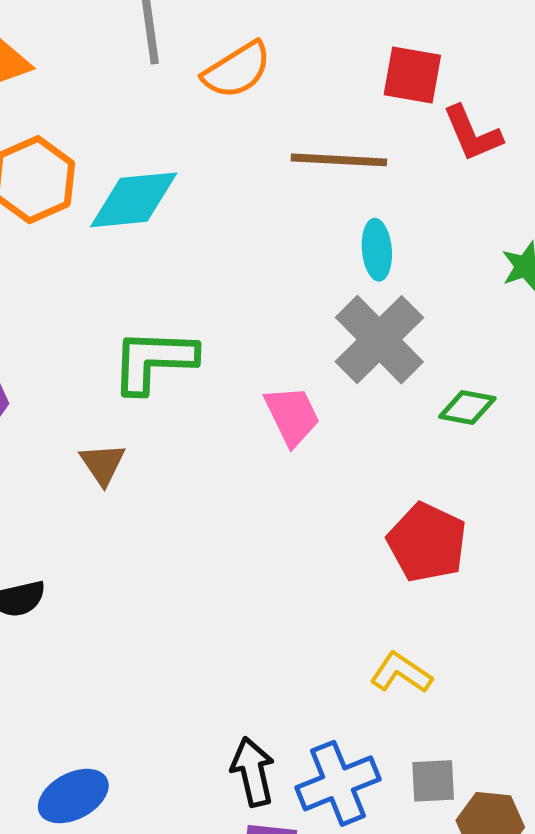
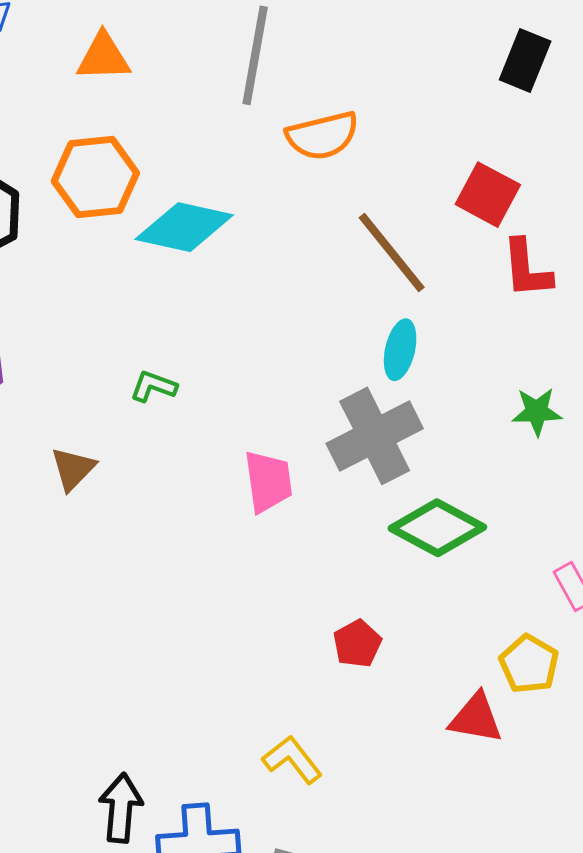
brown line: (339, 160) -> (392, 253), turned 30
green L-shape: (154, 361) -> (153, 386), size x0.5
green diamond: (467, 407) -> (437, 528), size x1.6
red pentagon: (427, 542) -> (357, 644), size x0.6

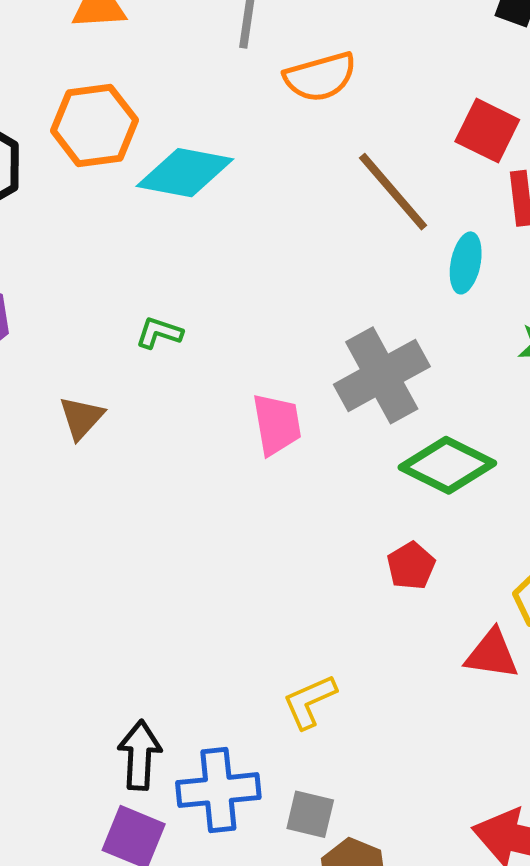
cyan ellipse: (400, 350) -> (466, 263), moved
red pentagon: (357, 644) -> (411, 566), moved
yellow L-shape: (292, 760) -> (310, 702), turned -74

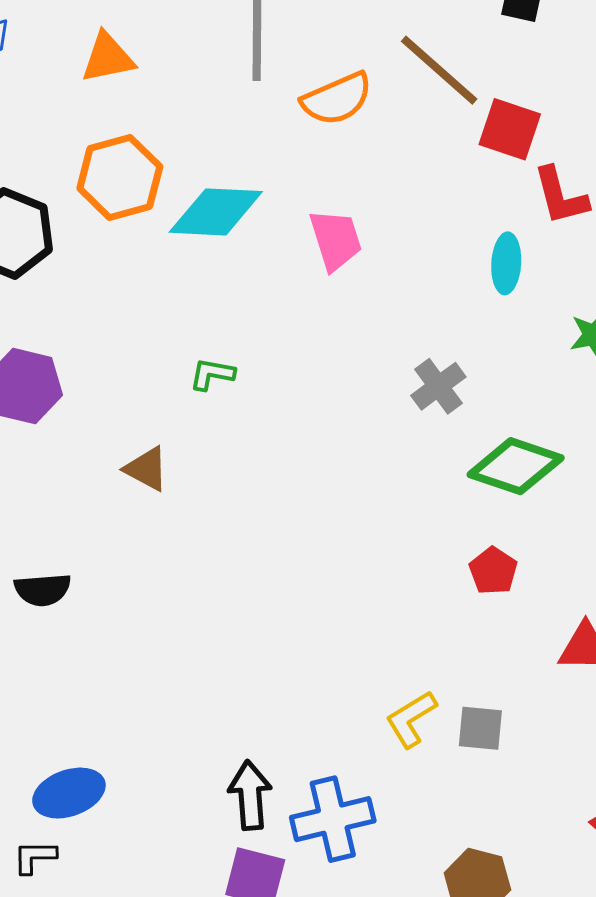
brown line: (393, 192) -> (439, 70), moved
gray cross: (382, 375) -> (438, 386), size x0.6
brown triangle: (81, 418) -> (146, 469), turned -36
pink trapezoid: (277, 424) -> (336, 240), moved
gray square: (310, 814) -> (480, 728), moved

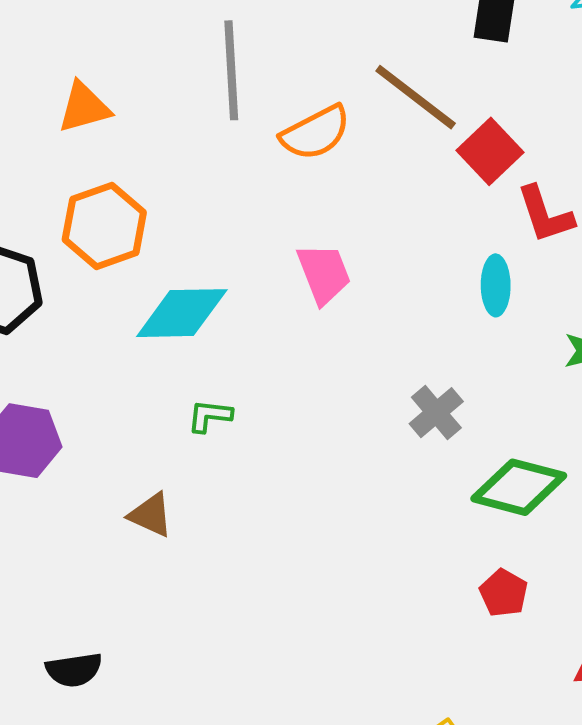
red square: (510, 129) -> (490, 151), turned 32
cyan diamond: (216, 212) -> (182, 313), moved
black semicircle: (43, 590) -> (74, 670), moved

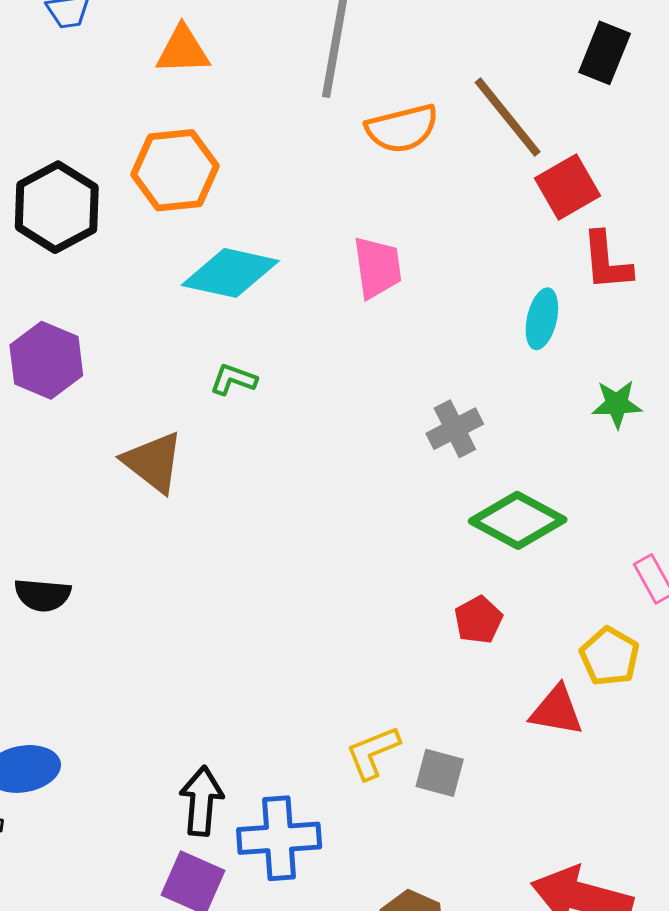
brown triangle: (151, 515) -> (153, 462), size x1.4

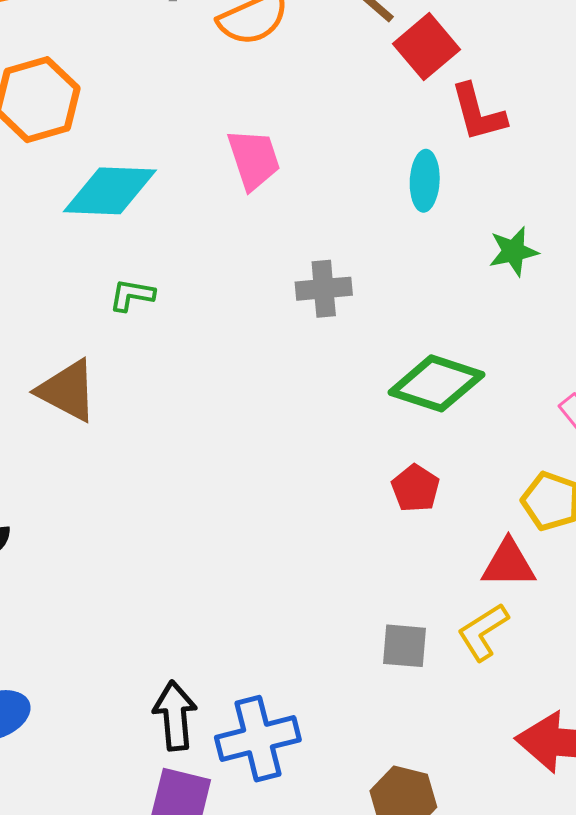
gray cross: (455, 429) -> (324, 289), moved, turned 32
yellow L-shape: (373, 752) -> (483, 632), moved

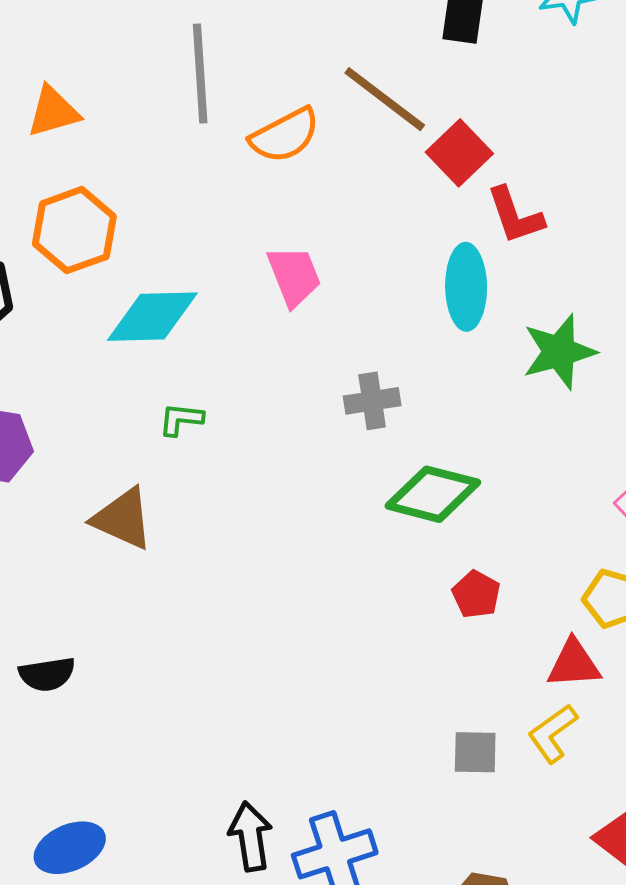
cyan ellipse: (425, 181) -> (466, 287), size x1.4
green star: (513, 251) -> (559, 352), size x1.5
green diamond: (436, 383) -> (433, 494), moved

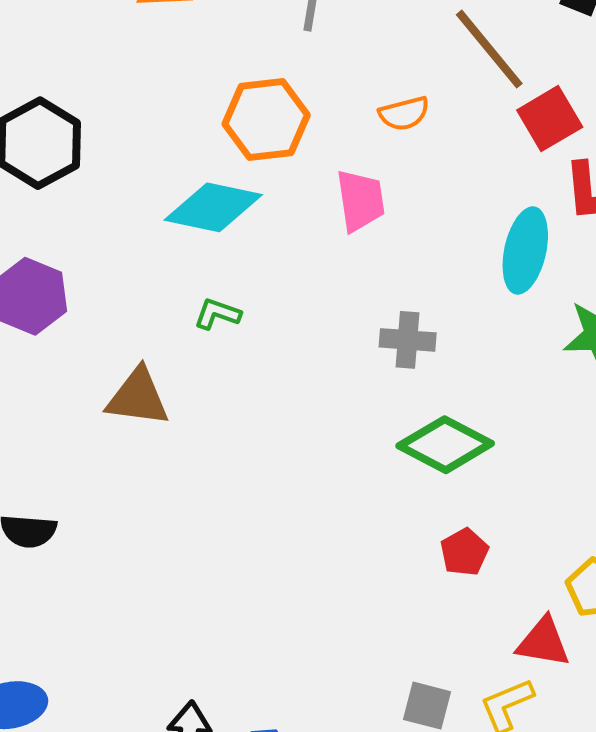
orange semicircle: (285, 135) -> (404, 113), moved, size x0.7
orange hexagon: (74, 230) -> (266, 120), moved
brown triangle: (123, 519) -> (138, 397), turned -30

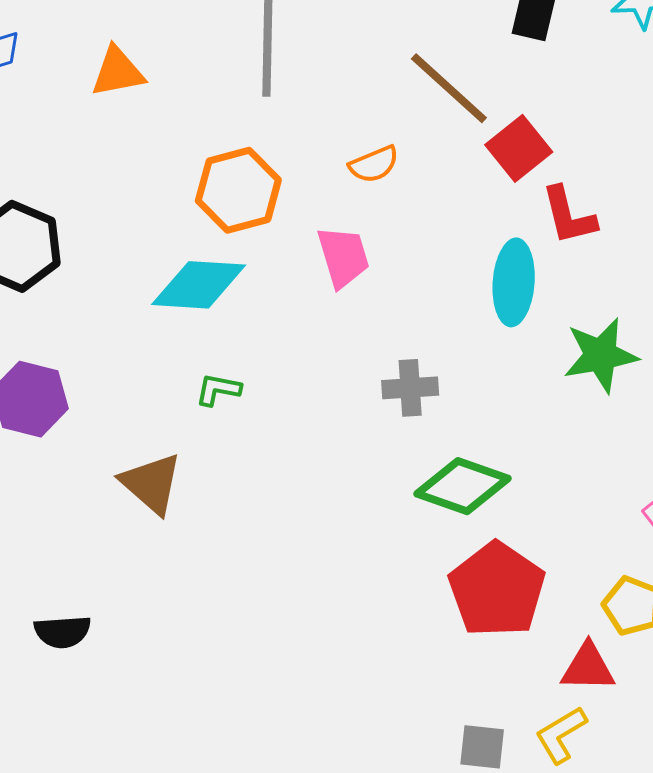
brown triangle: (138, 397) -> (151, 483), turned 42
red pentagon: (464, 552) -> (497, 590), size x2.0

